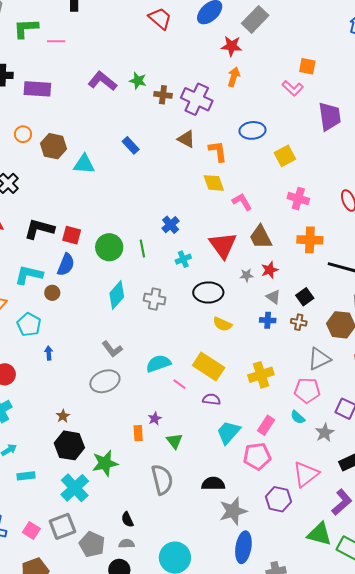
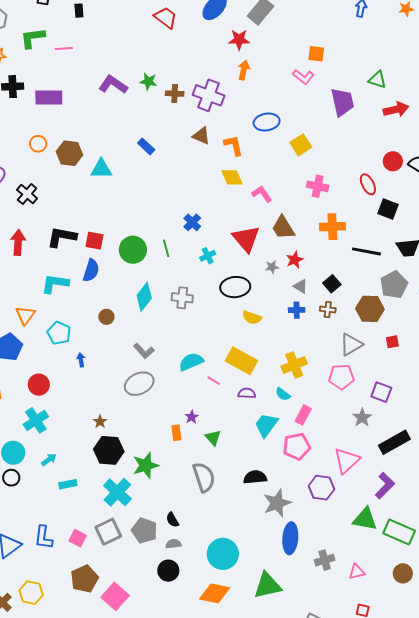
brown circle: (52, 293) -> (106, 317), moved
cyan semicircle: (298, 417) -> (283, 394), moved
gray pentagon: (92, 544) -> (144, 531), moved

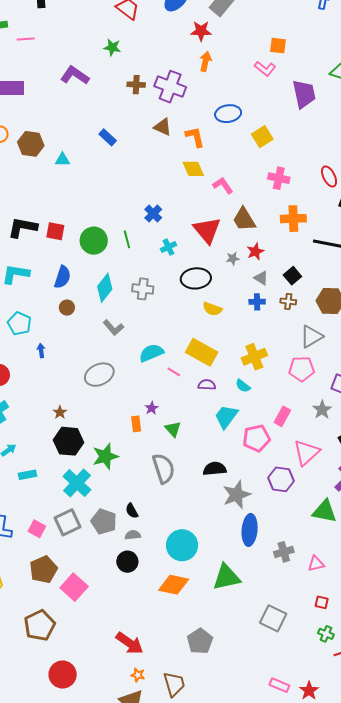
green star: (148, 81) -> (112, 47), moved
cyan triangle: (101, 169) -> (63, 160), size x0.7
blue semicircle: (91, 270) -> (62, 277), moved
gray L-shape: (144, 351) -> (113, 328), moved
pink rectangle: (303, 415) -> (282, 416), moved

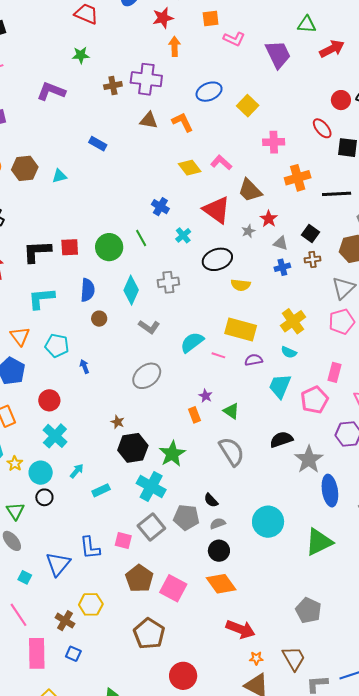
orange square: (278, 46) -> (211, 18), moved
yellow diamond: (193, 169) -> (190, 168), moved
orange diamond: (174, 585) -> (221, 584), moved, turned 56

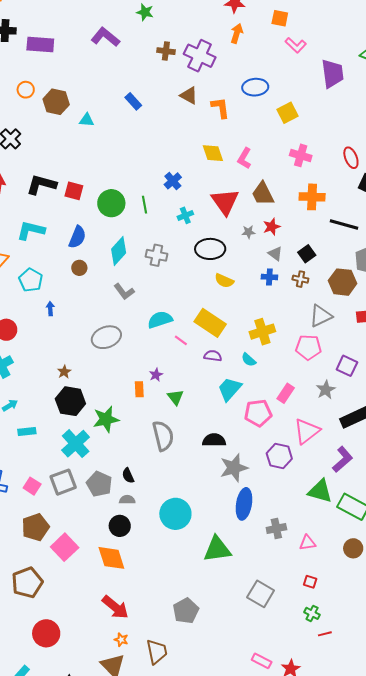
pink L-shape: (221, 163) -> (244, 158), turned -120

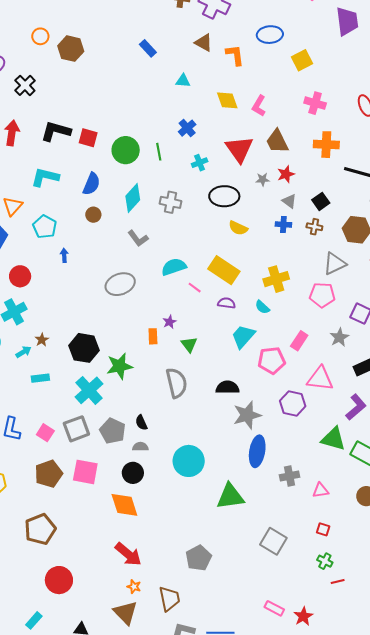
cyan triangle: (87, 120) -> (183, 81), moved
brown star: (64, 372) -> (42, 340), moved
pink triangle: (307, 431) -> (320, 379), turned 44
pink square: (65, 547) -> (85, 472), moved, turned -36

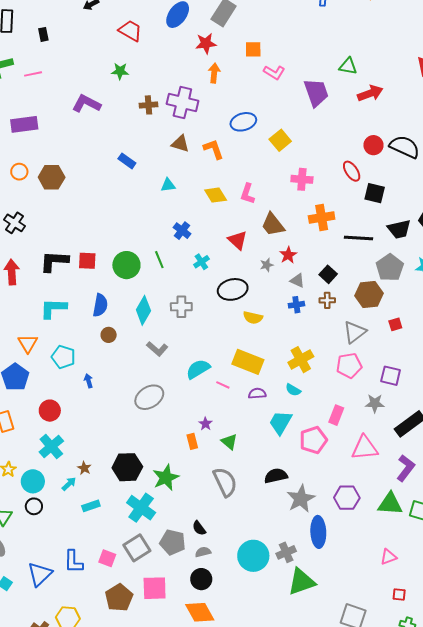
red triangle: (239, 149) -> (238, 240), size x0.7
gray star: (339, 337) -> (375, 403), turned -30
purple hexagon: (293, 404) -> (347, 498), moved
gray cross: (290, 476) -> (286, 552), moved

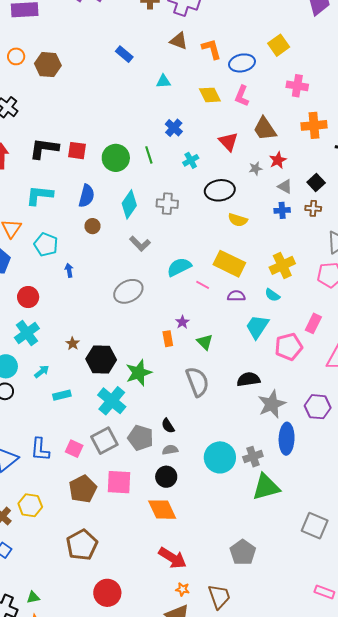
blue ellipse: (243, 122) -> (242, 63), moved
brown star: (84, 468) -> (73, 344), moved

